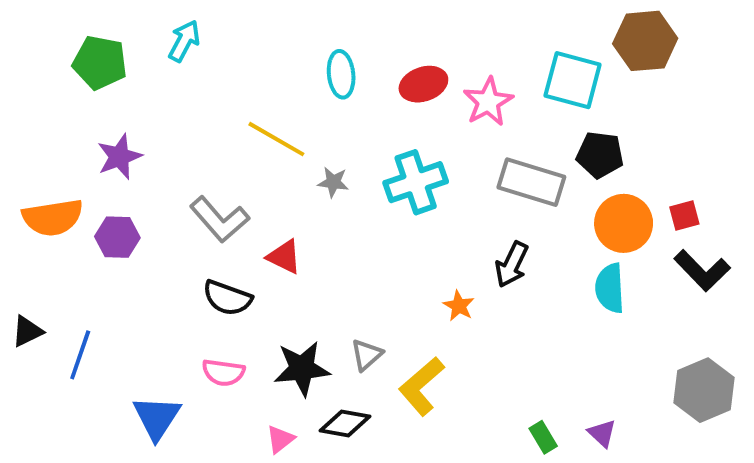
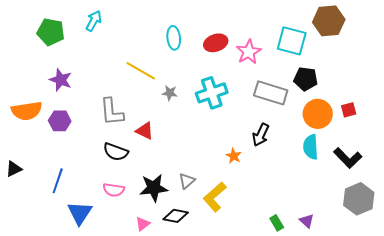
purple star: (119, 157) -> (61, 80), turned -30
gray L-shape: (219, 219) -> (112, 112), turned 36
black L-shape: (702, 270) -> (348, 158), moved
blue line: (80, 355) -> (58, 181), moved

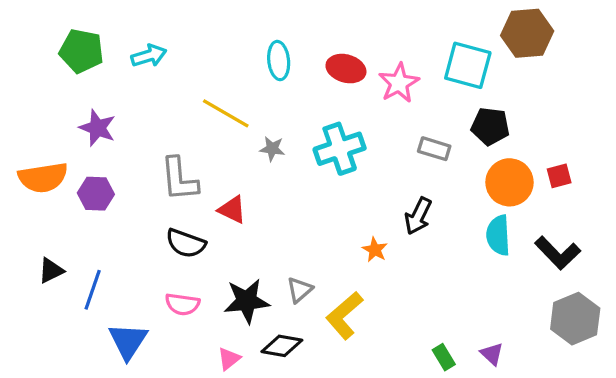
cyan arrow: (94, 21) -> (149, 56), moved, turned 45
red ellipse: (216, 43) -> (346, 69), turned 35
gray rectangle: (271, 93) -> (434, 149), size x0.6
black triangle: (14, 169) -> (51, 271), moved

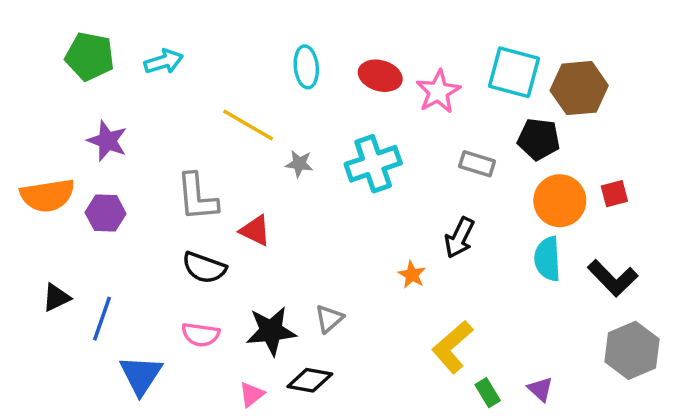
brown hexagon: (527, 33) -> (579, 88), moved
yellow L-shape: (344, 315) -> (452, 347), moved

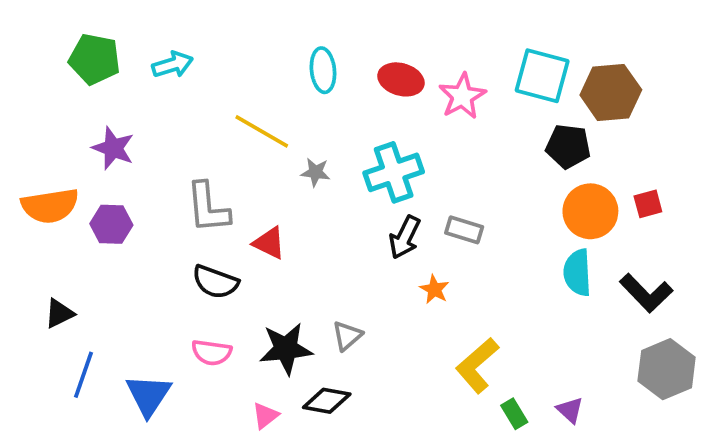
gray rectangle: (477, 164) -> (464, 230), moved
black arrow: (459, 238) -> (405, 237), moved
blue line: (102, 319) -> (83, 375), moved

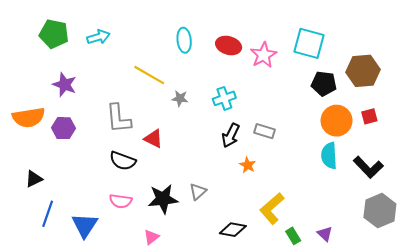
brown hexagon: (611, 92) -> (363, 71), moved
cyan cross: (394, 172) -> (224, 98), size x0.7
black diamond: (327, 401) -> (233, 230), moved

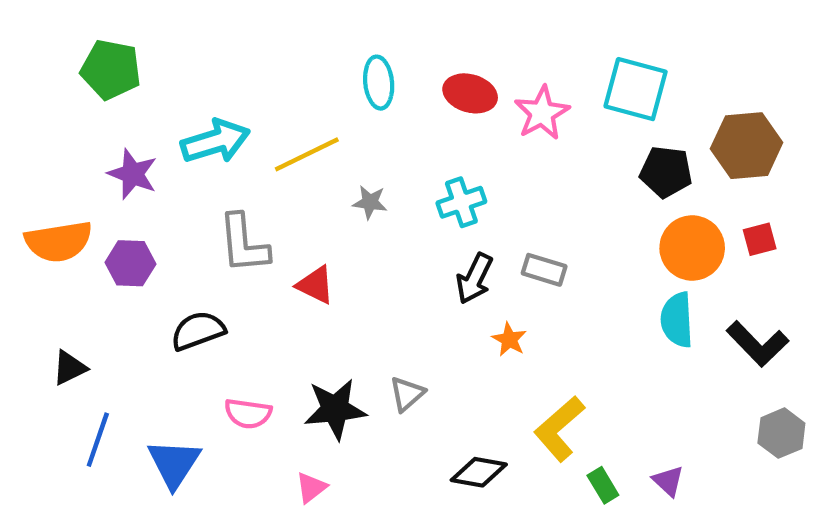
cyan arrow: (98, 37) -> (215, 141), moved, size x1.4
yellow line: (149, 75) -> (307, 154), turned -56
black semicircle: (123, 161) -> (198, 331), moved, turned 140
gray hexagon: (380, 211) -> (781, 433), size x0.7

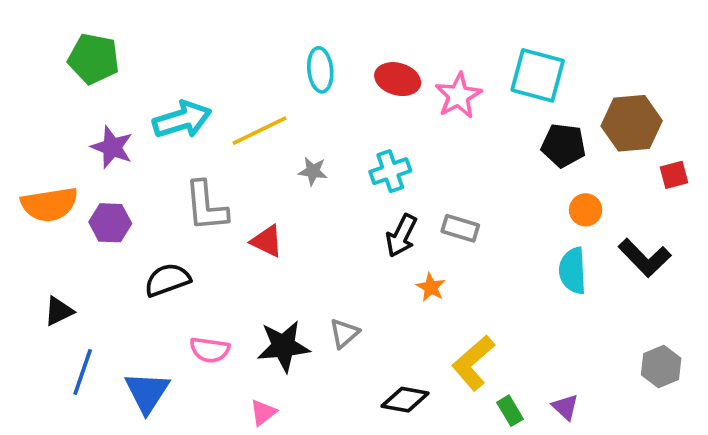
red square: (760, 239) -> (674, 175), moved
orange circle: (692, 248) -> (586, 210), size x0.6
black L-shape: (757, 344) -> (645, 258), moved

